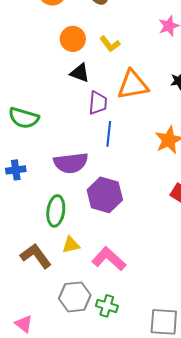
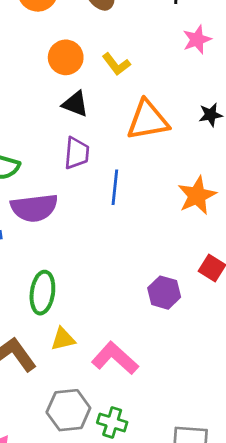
purple trapezoid: (98, 103) -> (77, 153), moved
purple semicircle: (71, 163) -> (34, 208), moved
purple hexagon: (105, 195) -> (164, 293), moved, size x0.7

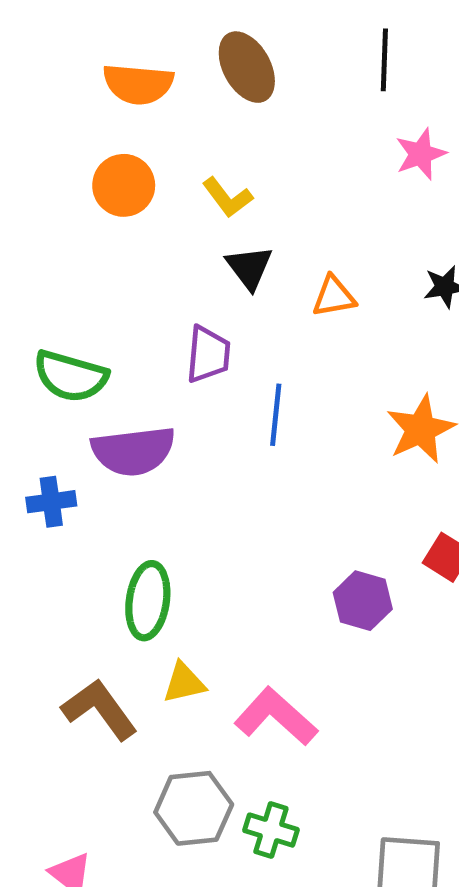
orange circle: (66, 57) -> (124, 185), moved
yellow L-shape: (116, 64) -> (227, 197), moved
black triangle: (75, 104) -> (249, 267), moved, turned 32
orange triangle: (148, 120) -> (334, 296), size x0.6

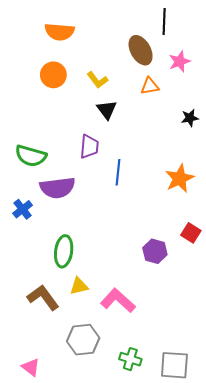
brown ellipse: (247, 67) -> (141, 50), moved
orange triangle: (334, 296) -> (150, 86), moved
blue cross: (51, 502) -> (23, 209), turned -30
green cross: (271, 830) -> (130, 359), moved

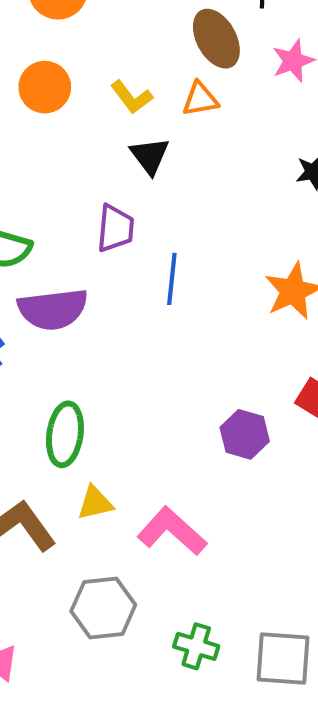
orange triangle: (150, 86) -> (200, 99), moved

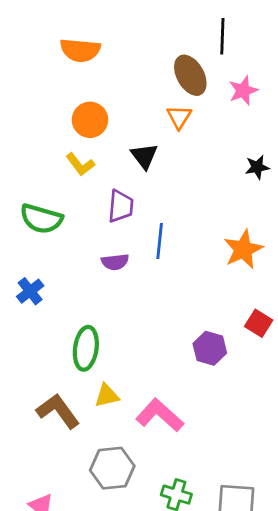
orange circle: (45, 87) -> (90, 120), moved
yellow L-shape: (132, 97) -> (80, 164), moved
orange triangle: (200, 99) -> (179, 117), turned -48
purple semicircle: (53, 309) -> (115, 262), moved, size x0.6

